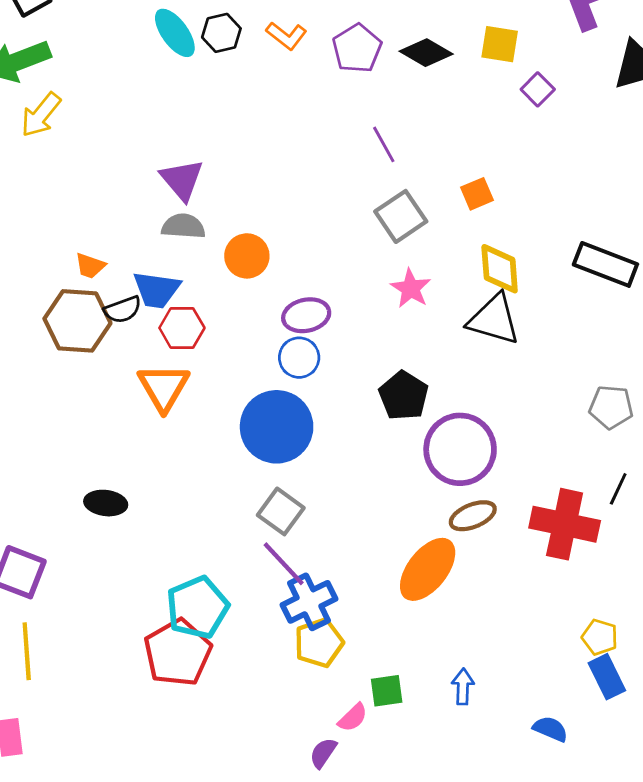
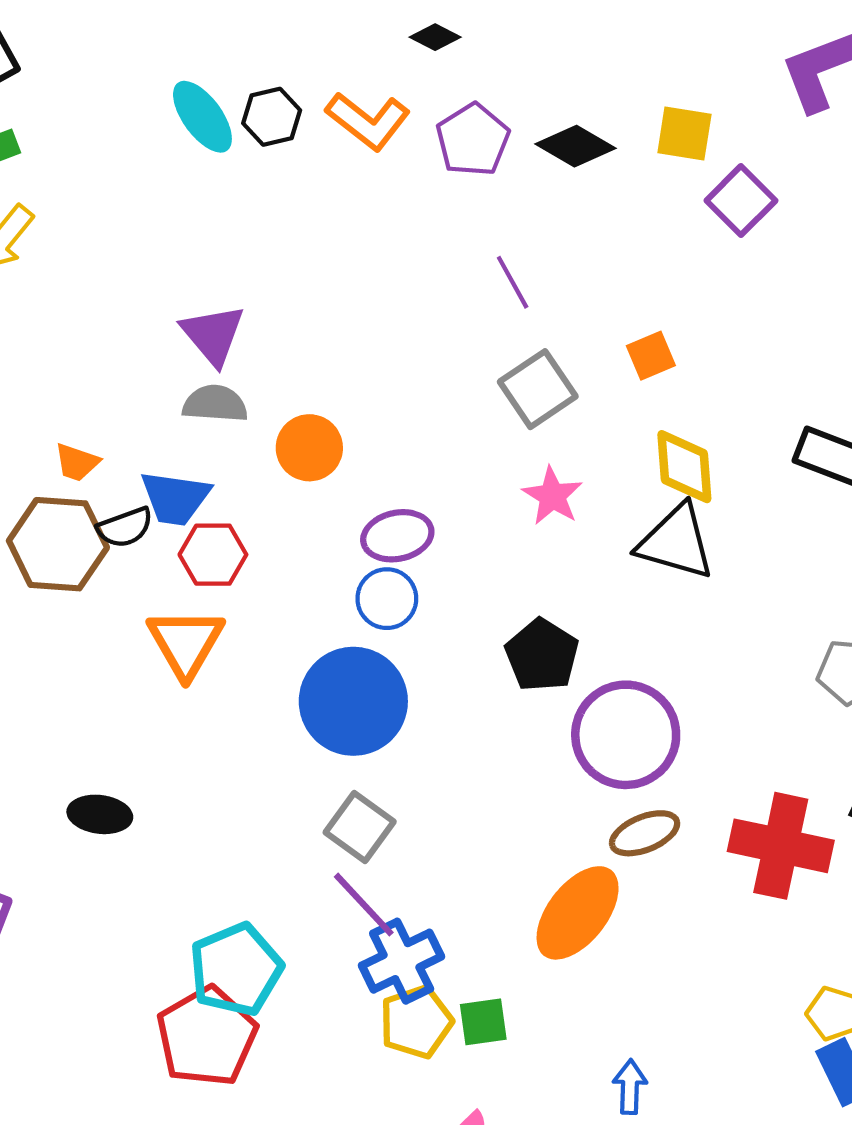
orange L-shape: (286, 36) -> (368, 121), size x1.4
purple square: (538, 89) -> (741, 201), size x1.4
green square: (387, 691) -> (483, 1022), moved

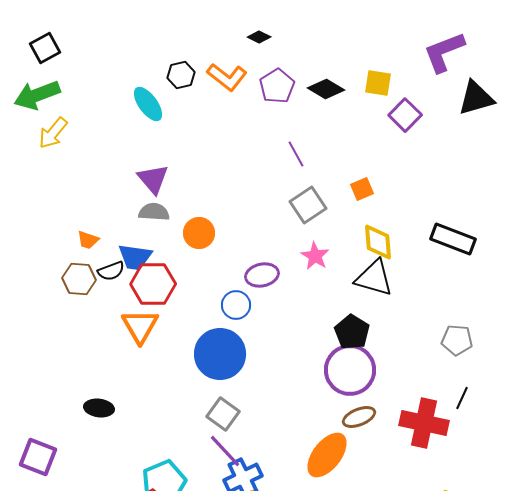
cyan ellipse: (202, 117) -> (148, 104), moved
purple ellipse: (397, 536) -> (262, 275), moved
brown hexagon: (58, 544) -> (79, 279), size x0.7
red hexagon: (213, 555) -> (153, 284), size x1.4
black pentagon: (542, 655) -> (352, 332), moved

